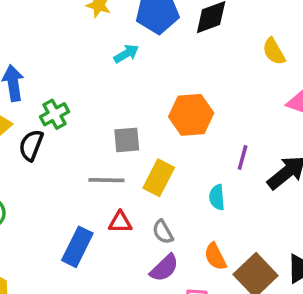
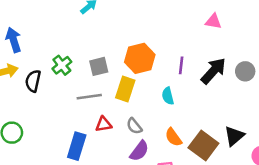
green cross: (54, 114) -> (62, 65), moved
orange hexagon: (191, 115) -> (140, 58), moved

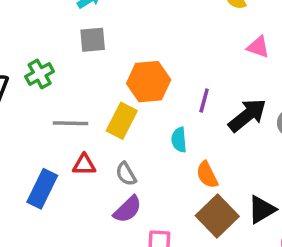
gray square: (99, 66) -> (93, 40), moved
orange semicircle: (173, 137) -> (207, 175), moved

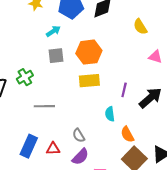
orange hexagon: (149, 82) -> (89, 52), moved
yellow rectangle: (122, 121) -> (89, 81), moved, turned 60
red triangle: (84, 165) -> (53, 149), moved

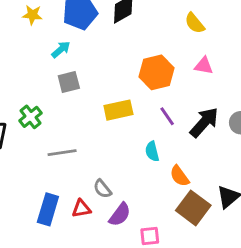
yellow semicircle: (140, 27) -> (195, 23), moved
orange hexagon: (89, 52) -> (156, 72), moved
purple line: (124, 90) -> (167, 116), turned -40
gray semicircle: (79, 135) -> (102, 189), moved

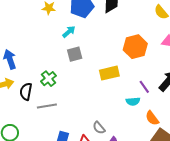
purple line: (167, 116) -> (144, 87), moved
cyan semicircle: (152, 151) -> (133, 101), turned -80
gray line: (62, 153) -> (47, 106), moved

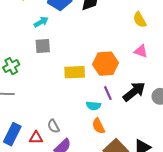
orange hexagon: (135, 47) -> (106, 64), moved
orange semicircle: (152, 118) -> (98, 126), moved

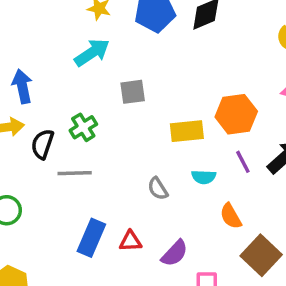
cyan arrow: (41, 22) -> (92, 53), moved, size x1.5
cyan semicircle: (93, 106) -> (204, 177), moved
gray semicircle: (53, 126) -> (158, 189), moved

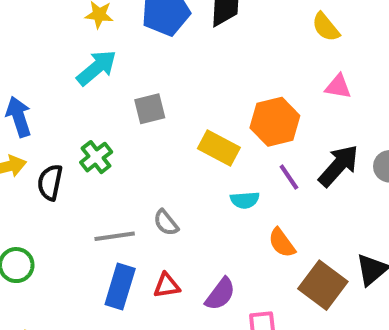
yellow rectangle: (187, 131) -> (219, 148), turned 40
gray line: (75, 173) -> (115, 236), moved
gray semicircle: (158, 189) -> (166, 223), moved

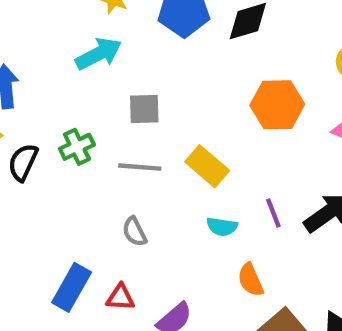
orange hexagon: (275, 122) -> (277, 105), moved
gray line: (115, 236) -> (140, 167), moved

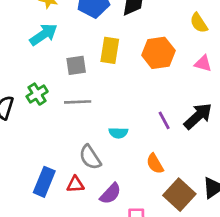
yellow rectangle: (207, 166) -> (110, 50), moved, turned 65
cyan semicircle: (222, 227) -> (118, 133), moved
gray semicircle: (134, 232) -> (90, 157), moved, size x1.4

